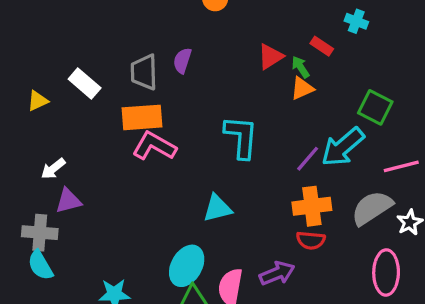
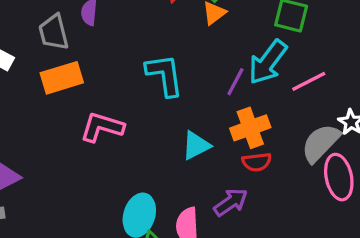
pink L-shape: (154, 146) -> (102, 127), moved
pink line: (401, 166) -> (309, 81), moved
cyan triangle: (217, 208) -> (196, 145), moved
gray semicircle: (372, 208) -> (321, 143), moved

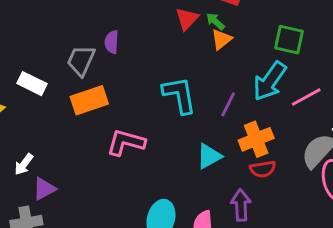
gray trapezoid: (54, 32) -> (81, 60), turned 40
purple line: (235, 82) -> (228, 104), moved
purple arrow: (231, 202) -> (241, 205), turned -56

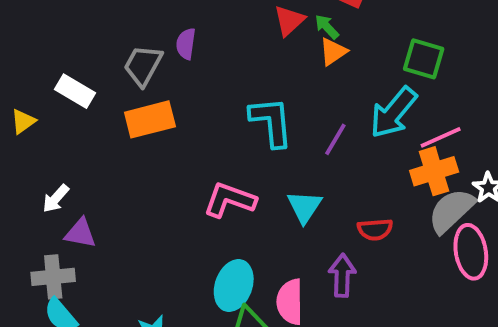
orange cross: (256, 139) -> (434, 171), moved
pink L-shape: (126, 142) -> (230, 200), moved
cyan triangle: (209, 156) -> (305, 207), turned -32
purple triangle: (44, 189) -> (80, 233), turned 35

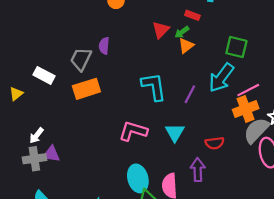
green arrow: (327, 27) -> (182, 32), turned -80
gray cross: (53, 277) -> (34, 159), moved
cyan ellipse: (234, 286) -> (138, 178), turned -32

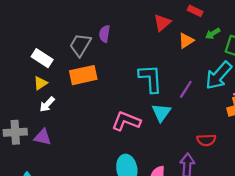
green arrow: (182, 32) -> (213, 34), moved
yellow triangle: (16, 94) -> (40, 83), moved
cyan triangle: (175, 133) -> (161, 113), moved
white arrow: (37, 136) -> (47, 104), moved
gray cross: (34, 159) -> (15, 132), moved

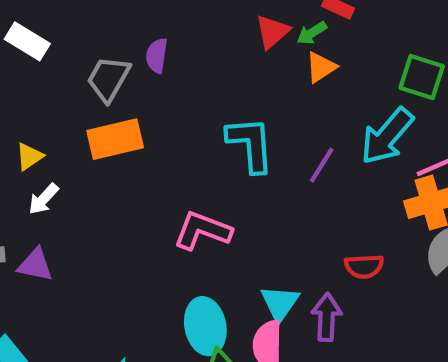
green arrow: (213, 34) -> (312, 33), moved
white rectangle: (42, 58) -> (27, 41), moved
cyan triangle: (161, 113) -> (280, 303), moved

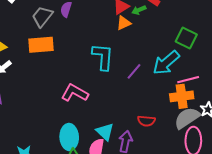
orange triangle: (321, 67) -> (124, 23), moved
cyan triangle: (280, 303) -> (105, 132), turned -30

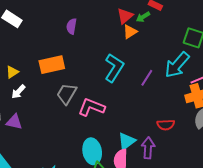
gray trapezoid: (42, 17) -> (67, 94), moved
cyan L-shape: (103, 57) -> (114, 68), turned 36
cyan triangle: (105, 132) -> (127, 141), turned 48

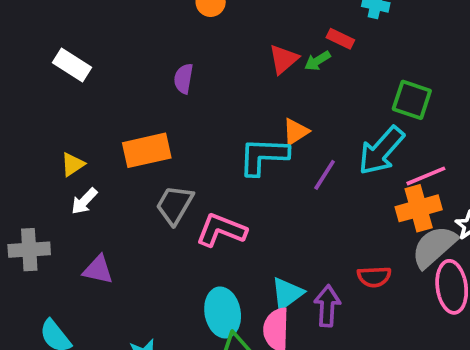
orange triangle: (130, 32) -> (296, 132), moved
cyan L-shape: (114, 68) -> (263, 156), turned -120
purple triangle: (14, 122) -> (98, 270), moved
red semicircle: (166, 125) -> (374, 277), moved

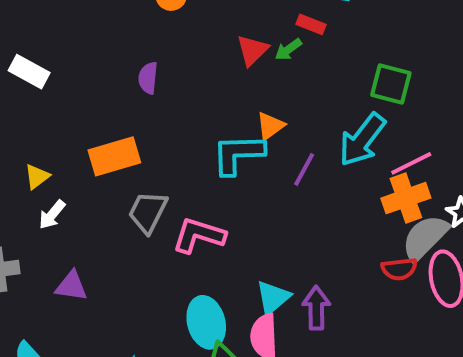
red semicircle: (374, 277) -> (399, 269), moved

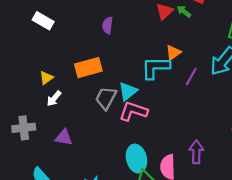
green arrow: (288, 49) -> (184, 11), turned 72
cyan triangle: (273, 298) -> (128, 91), moved

